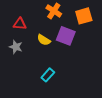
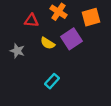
red triangle: (20, 24) -> (31, 20), moved
purple square: (66, 36) -> (72, 39), turned 36

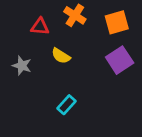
purple square: (72, 39) -> (120, 60), moved

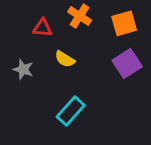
cyan rectangle: (66, 105) -> (71, 111), size x1.4

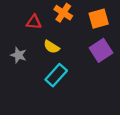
cyan rectangle: (71, 111) -> (56, 75), moved

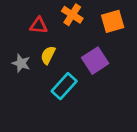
yellow semicircle: (51, 47) -> (48, 55), moved, turned 84
purple square: (101, 50) -> (95, 61), moved

